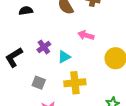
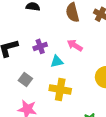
pink arrow: (86, 35) -> (75, 45), moved

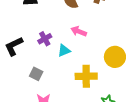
yellow cross: (60, 90) -> (86, 76), moved

